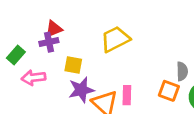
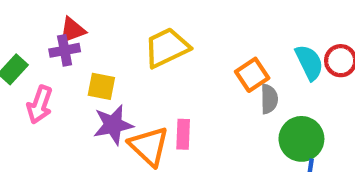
pink arrow: (33, 78) -> (40, 105), turned -65
orange square: (169, 91) -> (252, 75), moved, turned 35

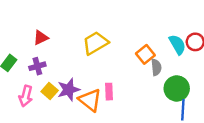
purple cross: (65, 50) -> (37, 66), moved
yellow square: (101, 86) -> (50, 91), moved, turned 35
pink arrow: (40, 105) -> (26, 96), moved

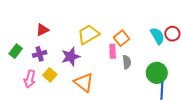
orange square: (145, 54) -> (121, 38), moved
gray semicircle: (156, 67) -> (127, 62), moved
purple star: (69, 90) -> (71, 57), moved
pink rectangle: (109, 92) -> (113, 51), moved

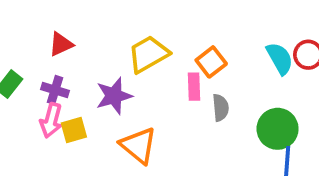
purple cross: (40, 54) -> (55, 90), turned 32
yellow square: (50, 75) -> (74, 130), turned 32
pink arrow: (30, 79) -> (51, 120), moved

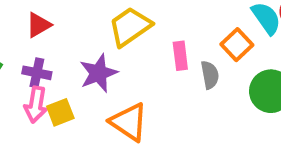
orange square: (211, 62) -> (237, 45), moved

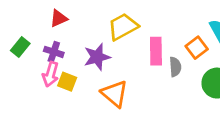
pink rectangle: (180, 56) -> (156, 51), size x1.4
yellow square: (60, 112) -> (67, 82), turned 36

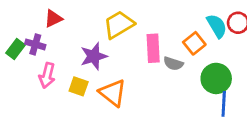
purple cross: (54, 52) -> (35, 44), moved
gray semicircle: (175, 67) -> (173, 64), turned 114
yellow square: (67, 82) -> (79, 86), moved

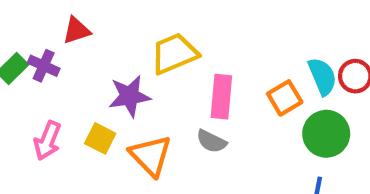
gray semicircle: (173, 64) -> (211, 141), moved
pink arrow: (47, 75) -> (47, 141), moved
green circle: (216, 78) -> (326, 134), moved

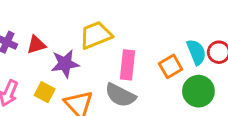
red triangle: (76, 30) -> (36, 45), moved
gray semicircle: (211, 141) -> (120, 95), size x1.5

